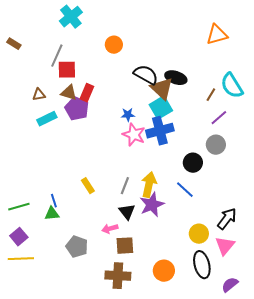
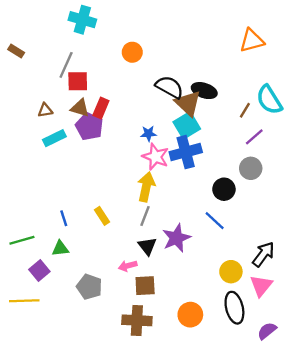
cyan cross: (71, 17) -> (82, 20), turned -35
yellow arrow: (149, 185) -> (146, 187), moved
blue line: (54, 201) -> (64, 218), moved
purple square: (19, 237) -> (39, 270), moved

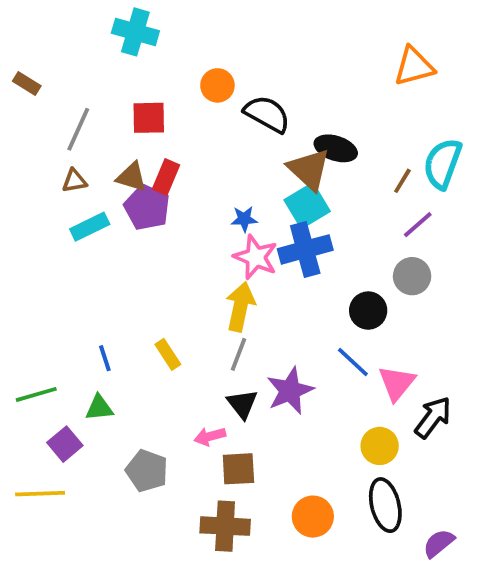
gray line: (66, 65) -> (78, 129), moved
red square: (78, 81) -> (149, 118), moved
black semicircle: (169, 87) -> (267, 114), moved
cyan semicircle: (269, 100) -> (443, 164), turned 52
pink triangle: (261, 286) -> (397, 383), moved

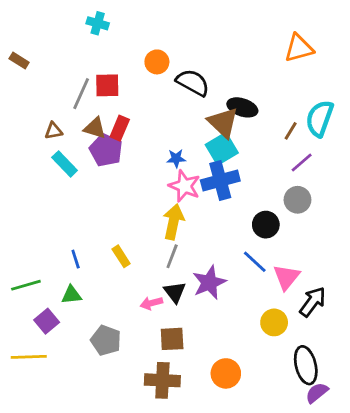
cyan cross: (135, 32) -> (98, 23), size x0.7
gray line: (78, 129) -> (81, 94), moved
cyan rectangle: (90, 227) -> (65, 164), turned 72
pink arrow: (210, 436) -> (151, 303), moved
black ellipse: (385, 505) -> (306, 365), moved

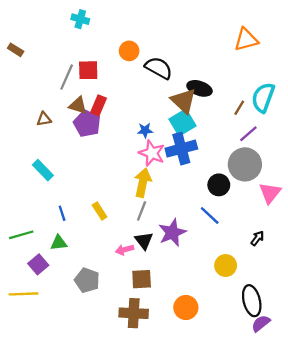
brown triangle: (54, 131) -> (44, 119), moved
cyan rectangle: (65, 164) -> (43, 170), moved
gray circle: (297, 200) -> (245, 164), size x1.5
pink triangle: (286, 277) -> (270, 193), moved
black arrow: (313, 302) -> (257, 238), moved, size x0.6

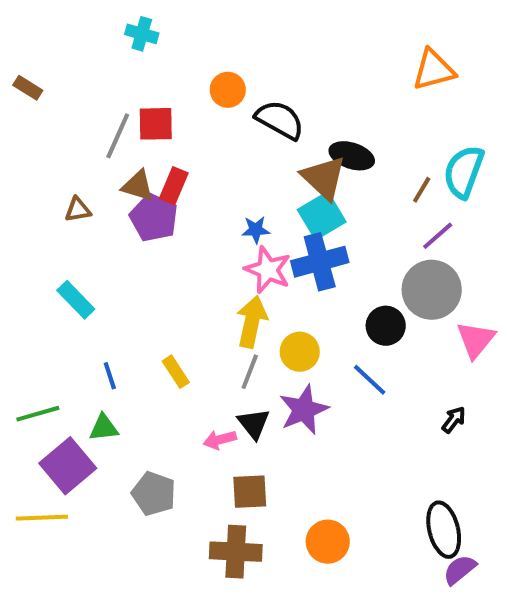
purple square: (38, 264) -> (68, 466), size x1.5
yellow circle: (226, 265) -> (300, 352), moved

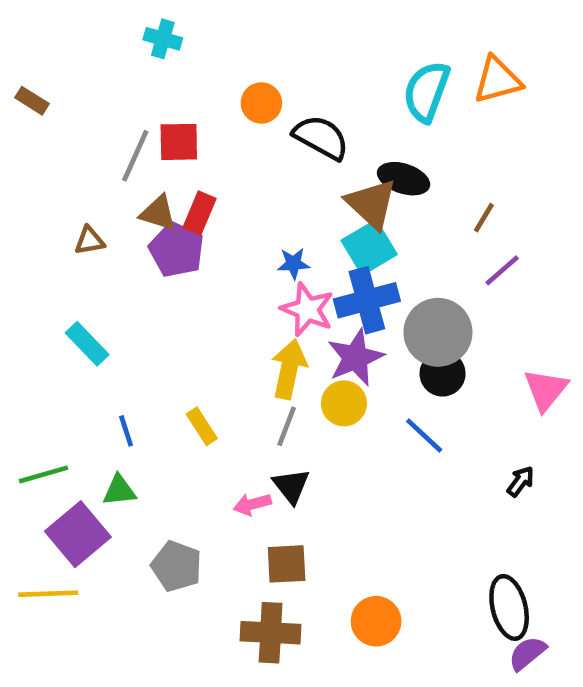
cyan semicircle: (464, 172) -> (426, 92), moved
gray circle: (432, 290) -> (438, 332), moved
purple star: (304, 410) -> (355, 358), moved

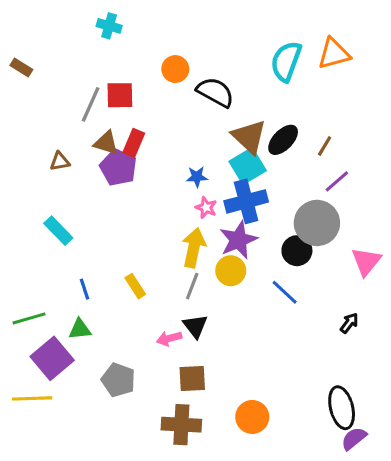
black ellipse: (404, 179) -> (283, 140), moved, turned -64
pink star: (307, 309) -> (206, 208), size x0.6
gray circle: (438, 332) -> (317, 223), moved

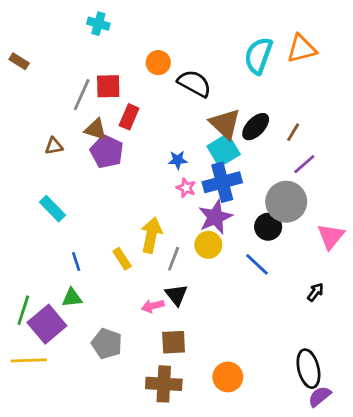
red rectangle: (134, 143) -> (129, 117), moved
yellow arrow: (194, 248) -> (151, 235), moved
green line: (29, 318) -> (23, 310), moved, turned -56

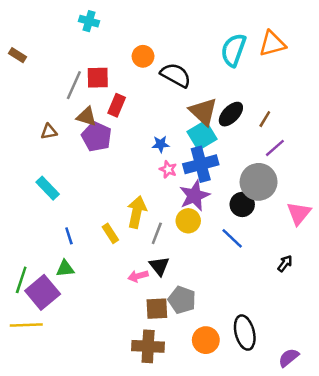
gray pentagon: (107, 344) -> (182, 300), moved
black ellipse: (308, 369) -> (245, 333), moved

